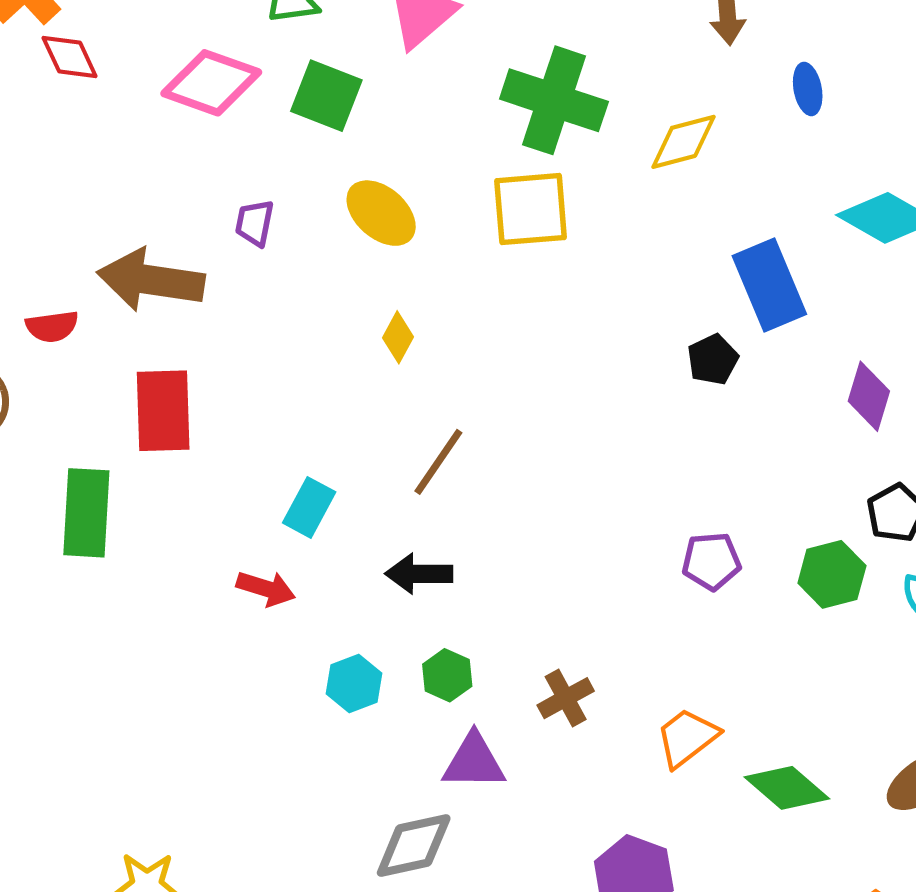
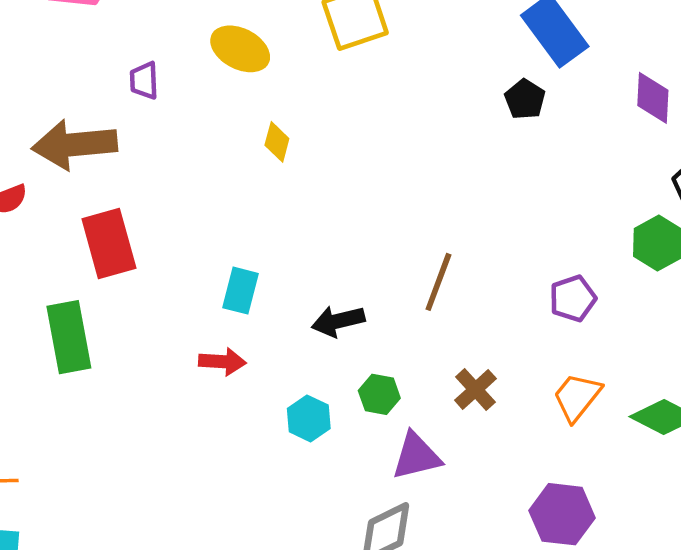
brown line: (438, 462) -> (438, 282), moved
purple pentagon: (711, 561) -> (573, 298), moved

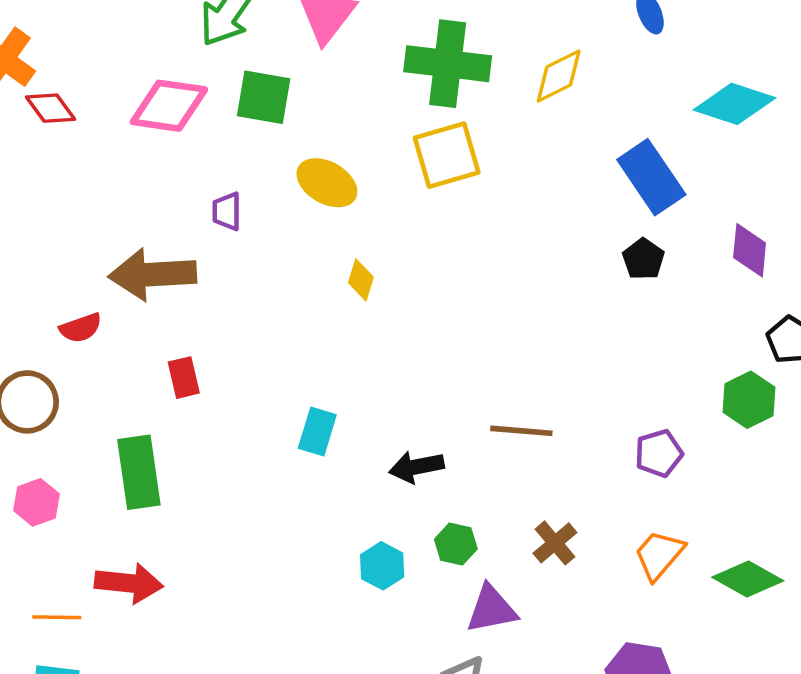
black pentagon: (525, 99) -> (643, 259), moved
red rectangle: (109, 244) -> (184, 378), size x0.6
brown line: (438, 282) -> (521, 431), turned 72
red arrow: (222, 362) -> (129, 583), moved, size x1.4

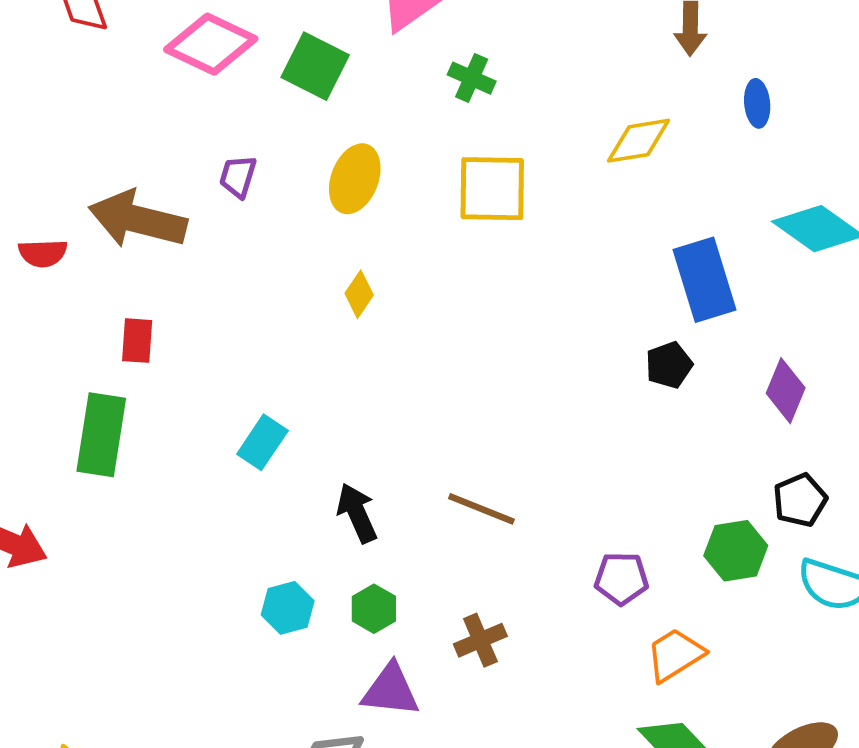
green cross: (448, 64) -> (472, 78), moved, size x0.5
yellow ellipse: (327, 183) -> (355, 179), turned 64
black arrow: (416, 467) -> (357, 513), turned 60
green rectangle: (139, 472) -> (101, 435), moved
orange trapezoid: (659, 555) -> (675, 655), moved

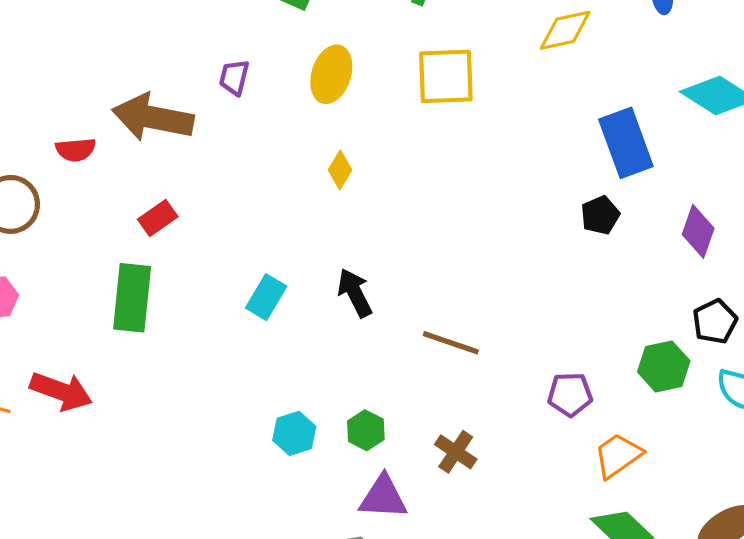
red rectangle: (137, 341) -> (158, 218), turned 54
black arrow: (357, 513) -> (355, 293), moved
brown cross: (480, 640) -> (456, 452), turned -30

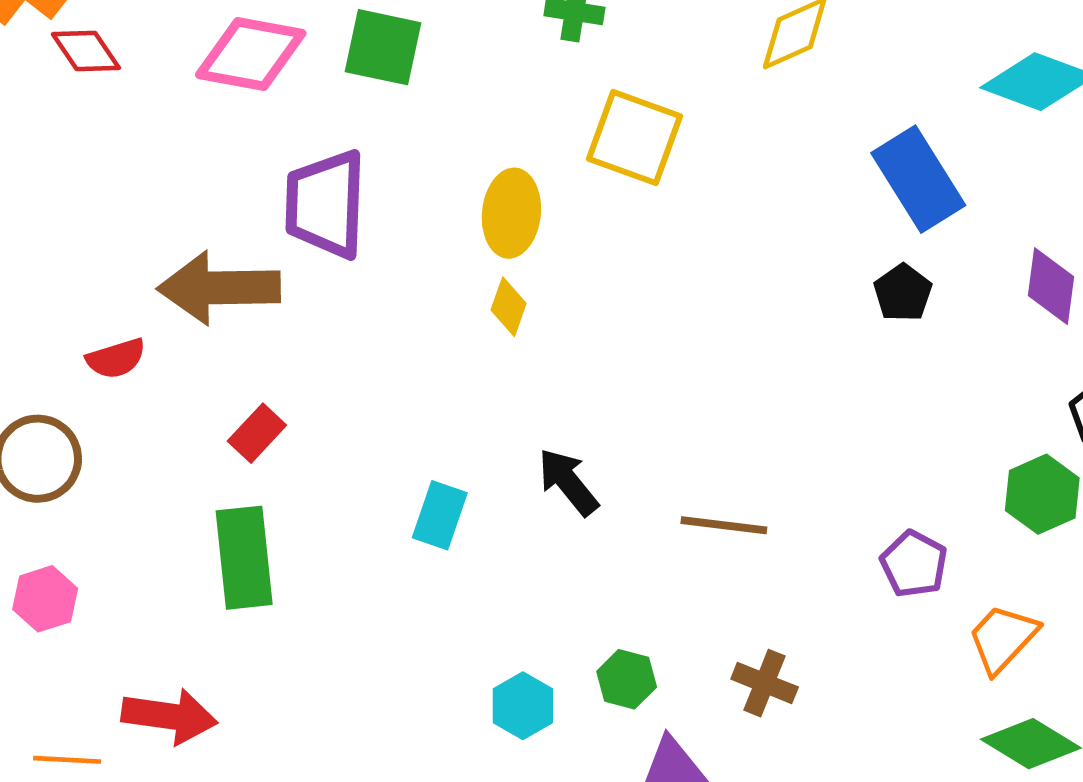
yellow ellipse: (331, 74) -> (511, 213), moved
yellow square: (446, 76) -> (635, 137), turned 34
purple trapezoid: (234, 77) -> (326, 204), size x2.0
purple pentagon: (570, 394) -> (914, 564), turned -30

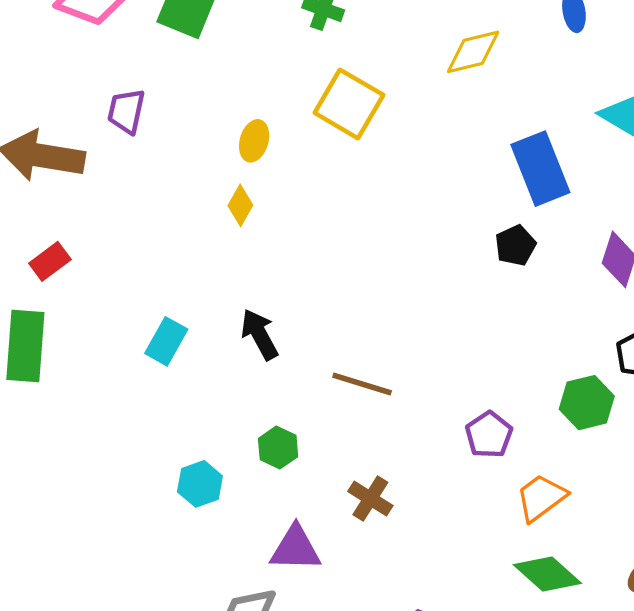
purple trapezoid: (326, 204) -> (126, 111), size x0.6
yellow ellipse: (511, 213) -> (254, 141), size x0.7
green hexagon: (627, 679) -> (278, 448), moved

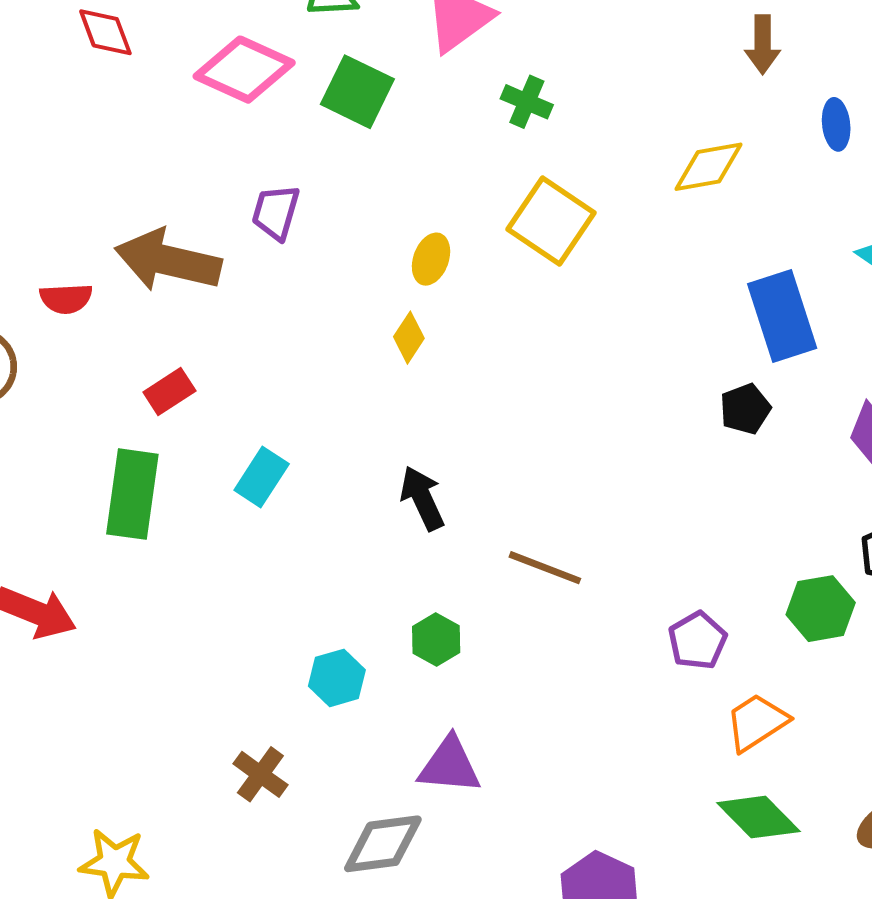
cyan rectangle: (166, 341) -> (262, 477), moved
brown cross: (370, 499) -> (260, 774), moved

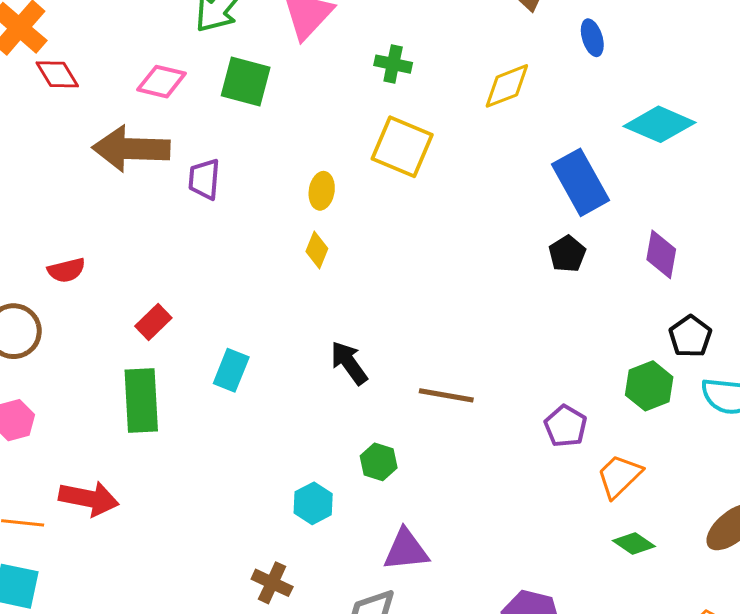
pink diamond: (244, 70) -> (162, 82), size x0.7
green cross: (527, 102) -> (393, 64), moved
brown arrow: (168, 261) -> (131, 149), moved
green diamond: (758, 817) -> (634, 544), size x0.7

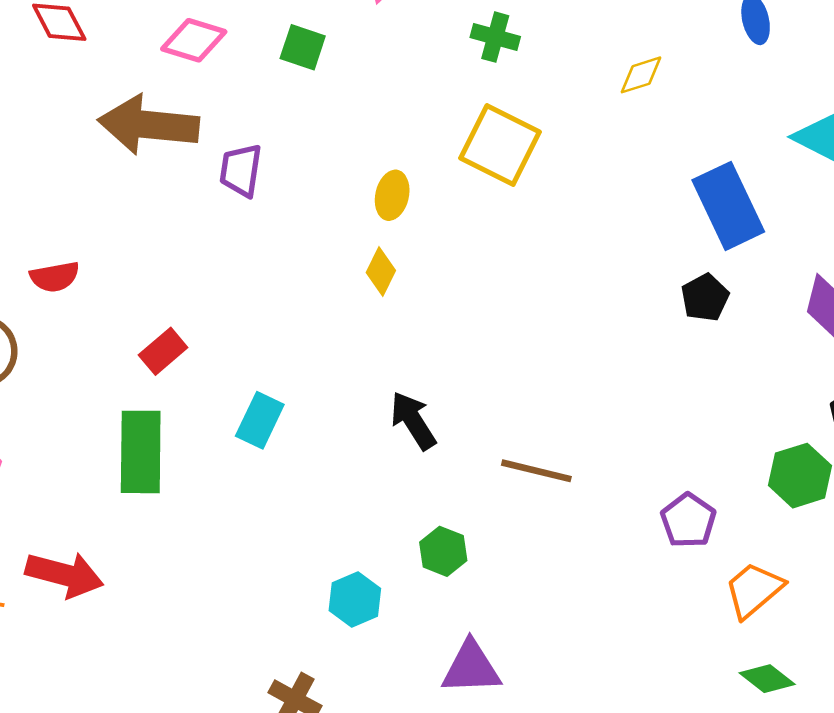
green square: (246, 81) -> (303, 47), size x0.7
yellow diamond: (507, 86) -> (641, 75), size x0.7

